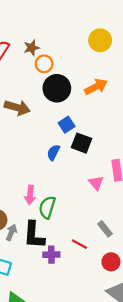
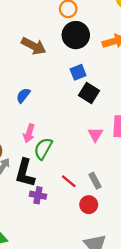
blue semicircle: (53, 152) -> (23, 95), moved
red line: (79, 244) -> (69, 181), moved
red circle: (111, 262) -> (89, 205), moved

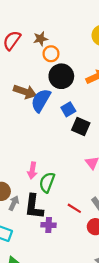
blue semicircle: (23, 95) -> (41, 100), moved, size x1.6

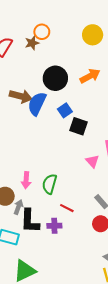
orange circle: (51, 54) -> (42, 32), moved
pink arrow: (32, 170) -> (26, 180), moved
black L-shape: (34, 207) -> (30, 221), moved
red line: (74, 208) -> (67, 208), moved

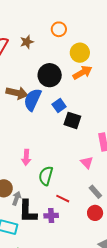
orange circle: (42, 32) -> (59, 29), moved
yellow circle: (93, 35) -> (80, 53), moved
pink triangle: (92, 161) -> (87, 162), moved
pink arrow: (26, 180) -> (26, 157), moved

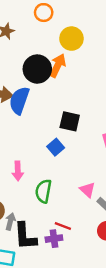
orange arrow: (82, 72) -> (58, 66), moved, turned -30
blue square: (59, 106) -> (56, 147), moved
pink triangle: (87, 162) -> (87, 190), moved
red line: (63, 199) -> (63, 226), moved

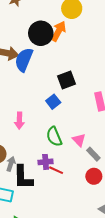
black square: (70, 121) -> (66, 80), turned -36
green semicircle: (43, 191) -> (54, 137), moved, turned -36
purple cross: (54, 239) -> (46, 162), moved

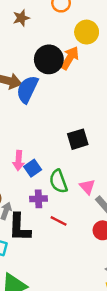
black square: (66, 80) -> (78, 139), moved
blue square: (53, 102) -> (33, 168), moved
purple cross: (46, 162) -> (39, 199), moved

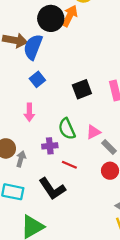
blue square: (33, 168) -> (37, 79), moved
pink triangle: (87, 187) -> (93, 132), turned 49
black L-shape: (19, 227) -> (52, 189), moved, turned -32

